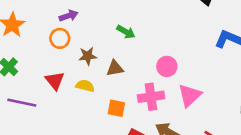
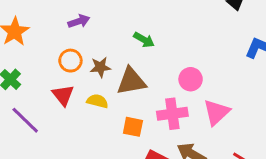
orange circle: (60, 38) -> (70, 61), moved
brown triangle: (115, 68) -> (131, 81), size x1.5
purple line: (22, 103) -> (25, 120), turned 32

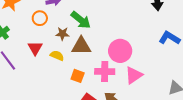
green arrow: (144, 40) -> (81, 20), moved, size x1.5
orange circle: (70, 61) -> (40, 18), moved
pink circle: (191, 79) -> (120, 51), size x1.5

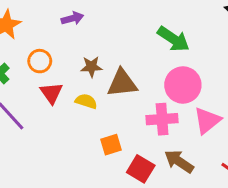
orange circle: (40, 18) -> (40, 61), moved
green arrow: (81, 20) -> (173, 39), moved
orange square: (78, 76) -> (111, 145), moved, turned -32

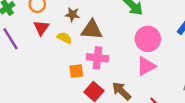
pink circle: (183, 85) -> (148, 39), moved
pink cross: (162, 119) -> (97, 58), moved

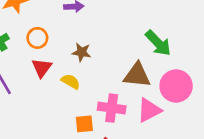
brown triangle: (92, 30) -> (137, 75), moved
pink triangle: (146, 66) -> (149, 110), moved

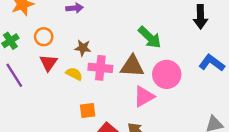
pink cross: (112, 108) -> (100, 68), moved

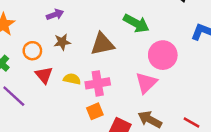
brown star: (83, 48) -> (62, 42), moved
brown triangle: (132, 66) -> (102, 44), moved
pink cross: (100, 68) -> (98, 83), moved

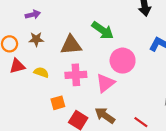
red triangle: (44, 75) -> (17, 66), turned 49
pink cross: (98, 83) -> (76, 75), moved

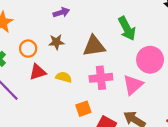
purple arrow: (33, 15) -> (61, 12), moved
green arrow: (103, 30) -> (127, 29), turned 30

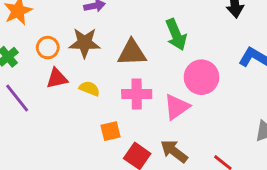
brown star: (56, 42) -> (85, 43), size x1.5

